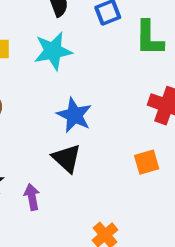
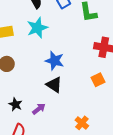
purple arrow: (32, 197) -> (39, 109), turned 72

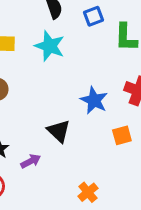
cyan star: (37, 28) -> (50, 46), turned 30
blue star: (55, 61) -> (94, 100), moved

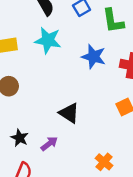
blue star: (94, 100) -> (94, 57), moved

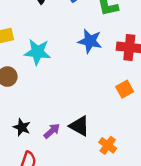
cyan star: (48, 40) -> (37, 52), moved
black triangle: (69, 113) -> (79, 126), moved

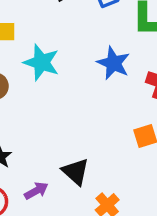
purple arrow: (52, 131) -> (36, 191), moved

